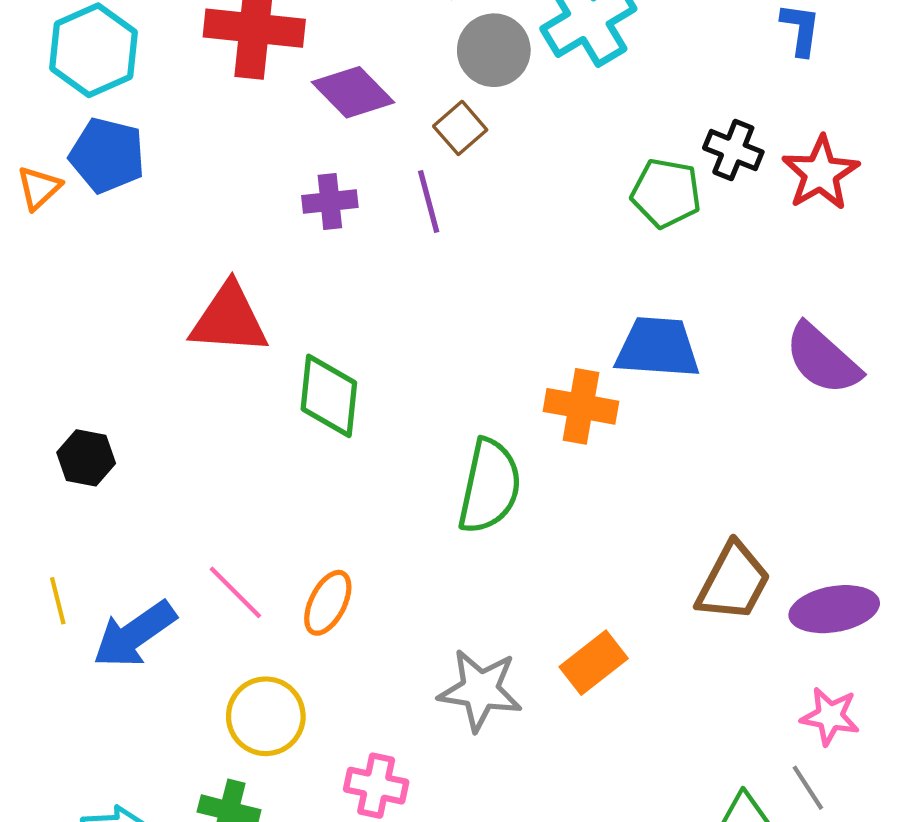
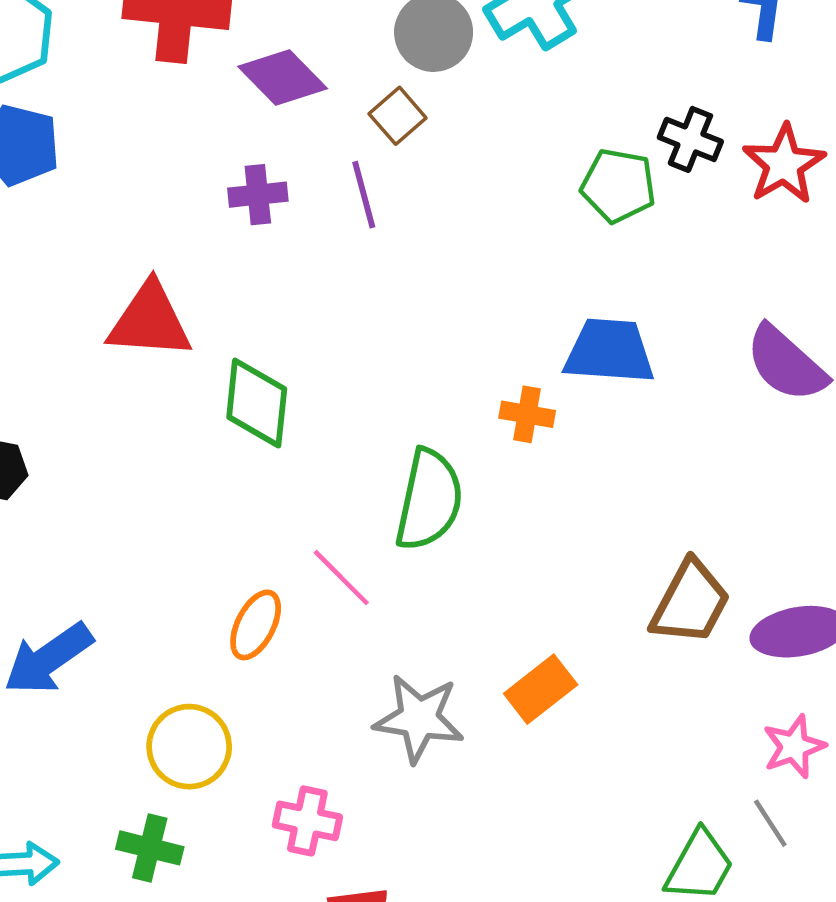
orange cross: (581, 406) -> (527, 414), size x0.7
pink line: (235, 592) -> (341, 578), moved
pink star: (830, 716) -> (794, 747), turned -30

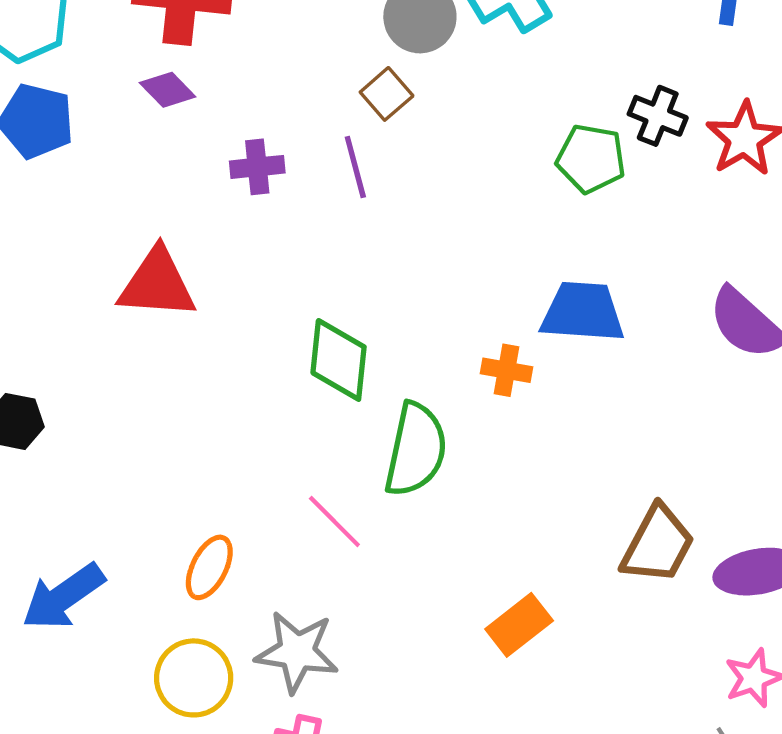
purple diamond: (283, 77) -> (168, 90), moved, size x0.7
green diamond: (257, 403) -> (339, 360), moved
orange ellipse: (256, 625) -> (209, 567), moved
gray star: (419, 718) -> (297, 652), moved

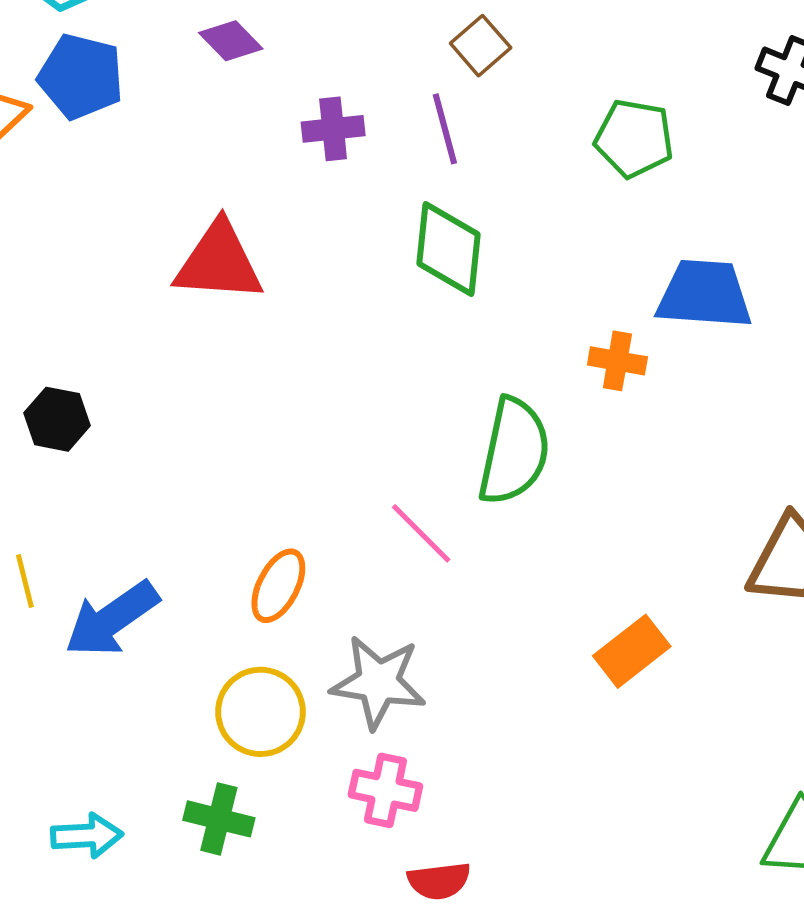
green pentagon: (591, 159) -> (634, 138), moved
green diamond: (339, 360) -> (448, 249), moved

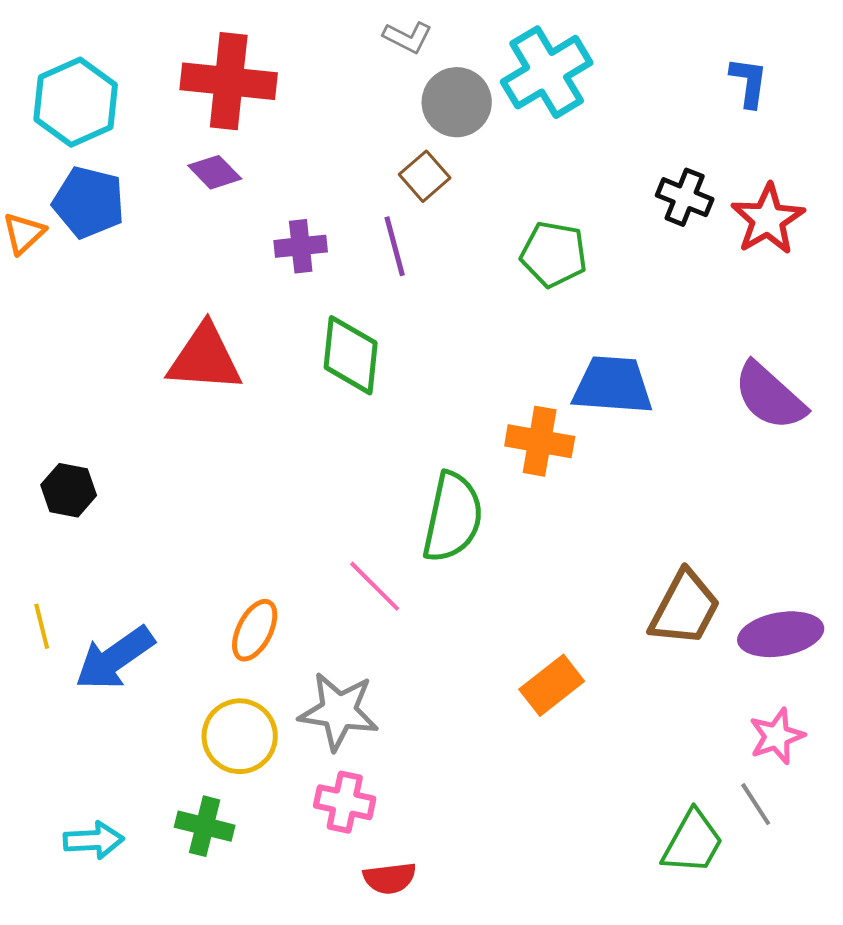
green diamond: (448, 249) -> (351, 355), moved
orange cross: (617, 361) -> (540, 441), size x1.4

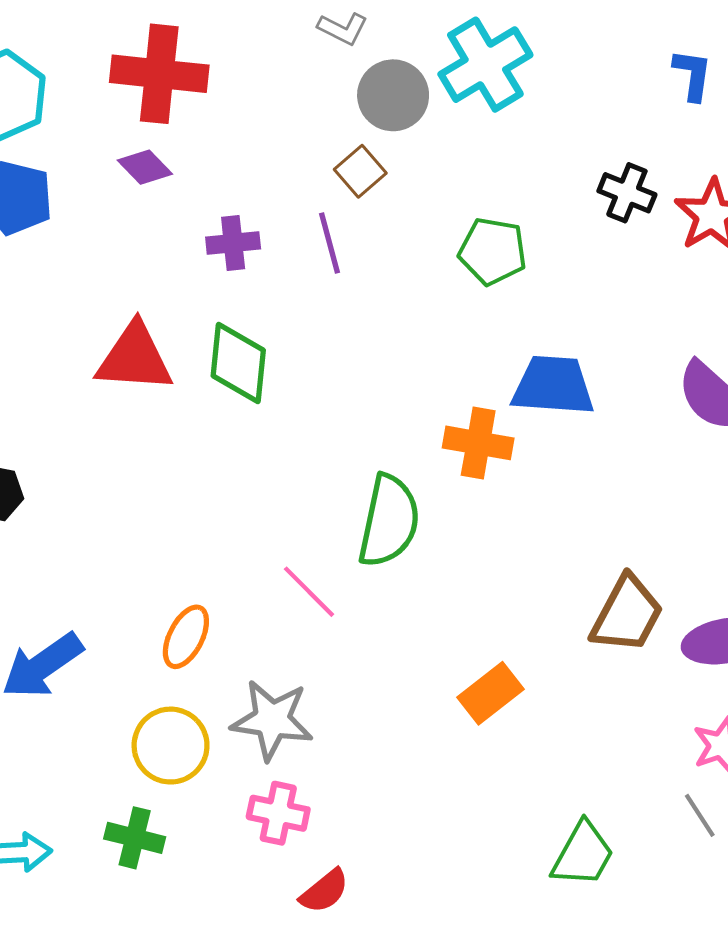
green diamond: (351, 355) -> (238, 363), moved
green trapezoid: (693, 842) -> (583, 854), moved
red semicircle: (390, 878) -> (324, 891), turned -32

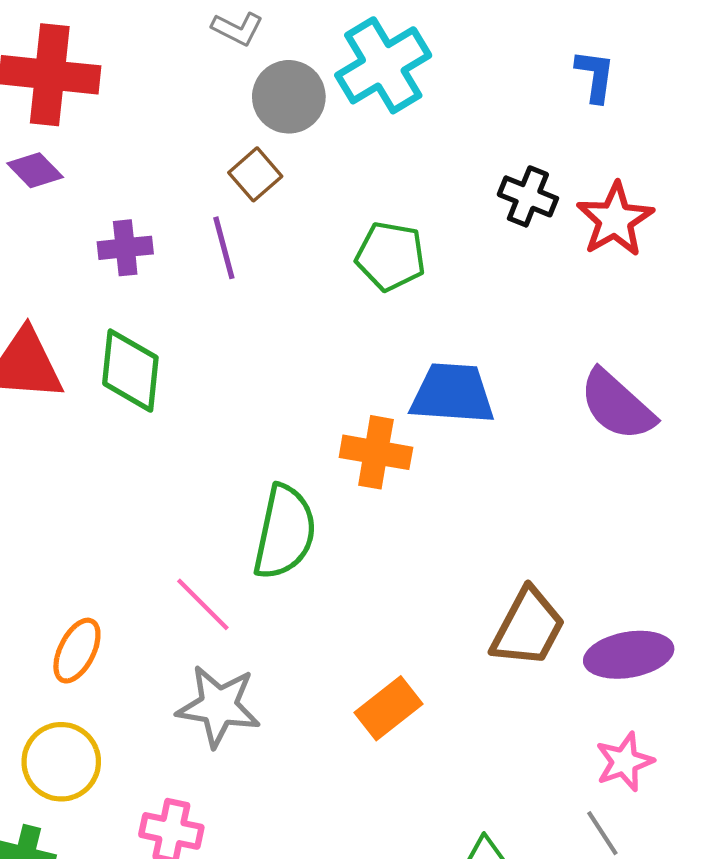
gray star: (272, 720) -> (219, 706), moved

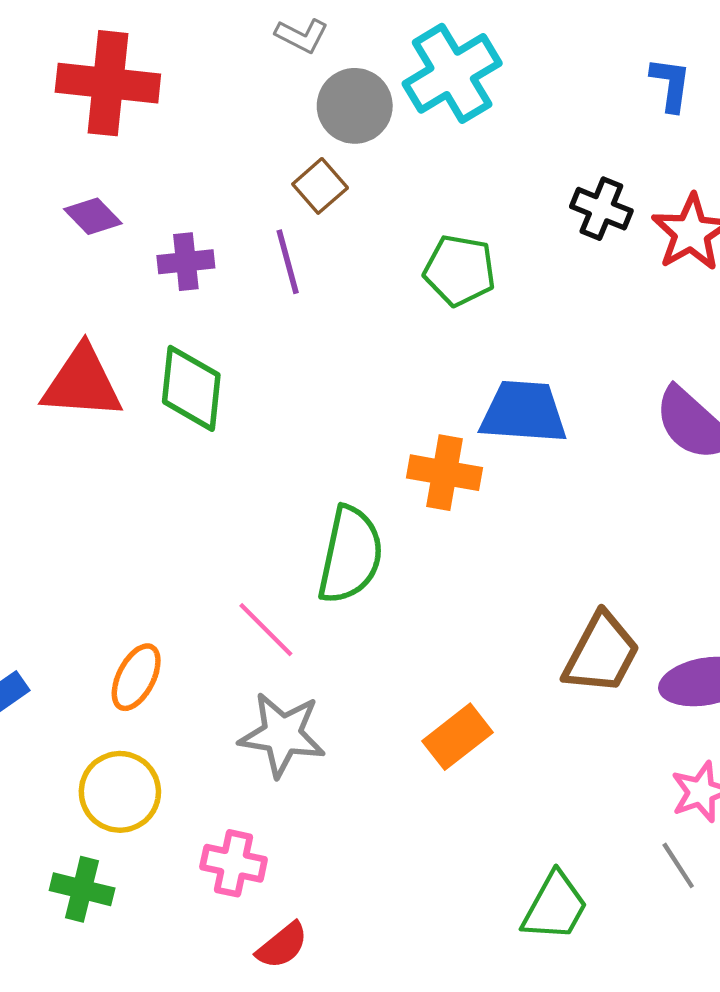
purple diamond: (35, 170) -> (93, 216), moved

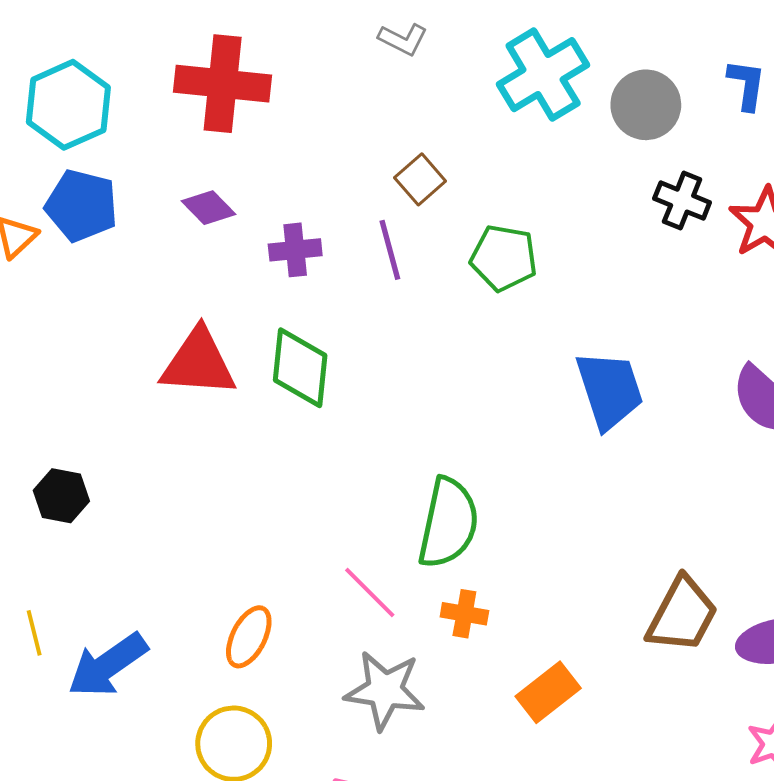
gray circle: (355, 106) -> (646, 105), moved
green pentagon: (460, 270) -> (504, 258), moved
blue trapezoid: (523, 412) -> (610, 390), turned 68
orange cross: (444, 473) -> (464, 614), moved, size x0.7

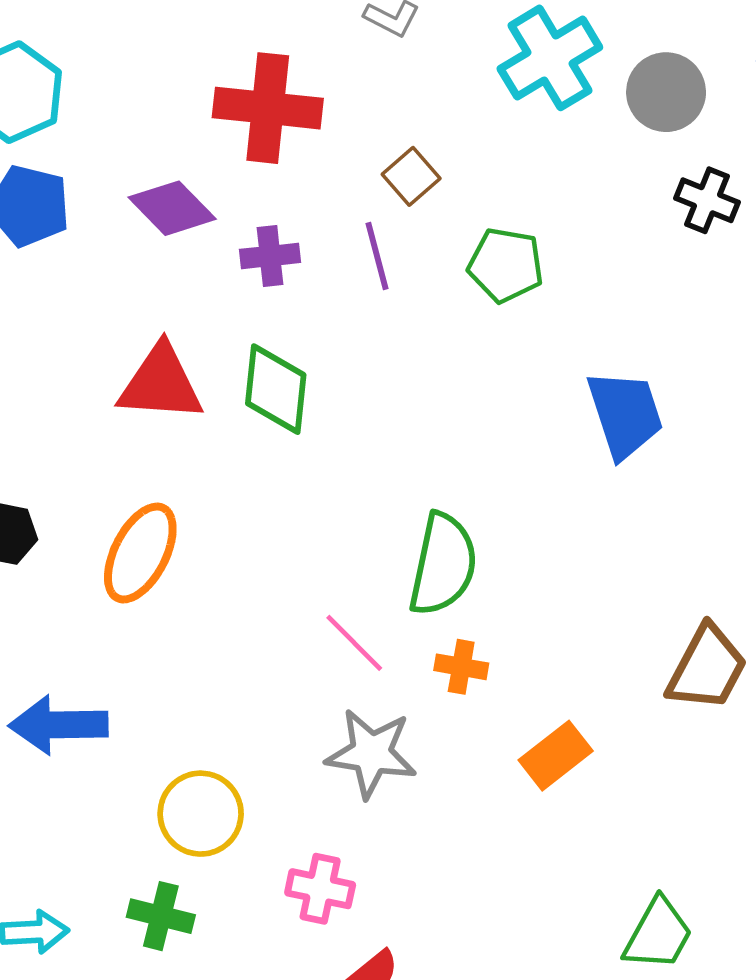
red cross: (223, 84) -> (268, 108), moved
purple diamond: (208, 208) -> (172, 208), size x1.4
orange ellipse: (249, 637) -> (140, 553), moved, size x1.4
blue arrow: (108, 665) -> (58, 725), turned 34

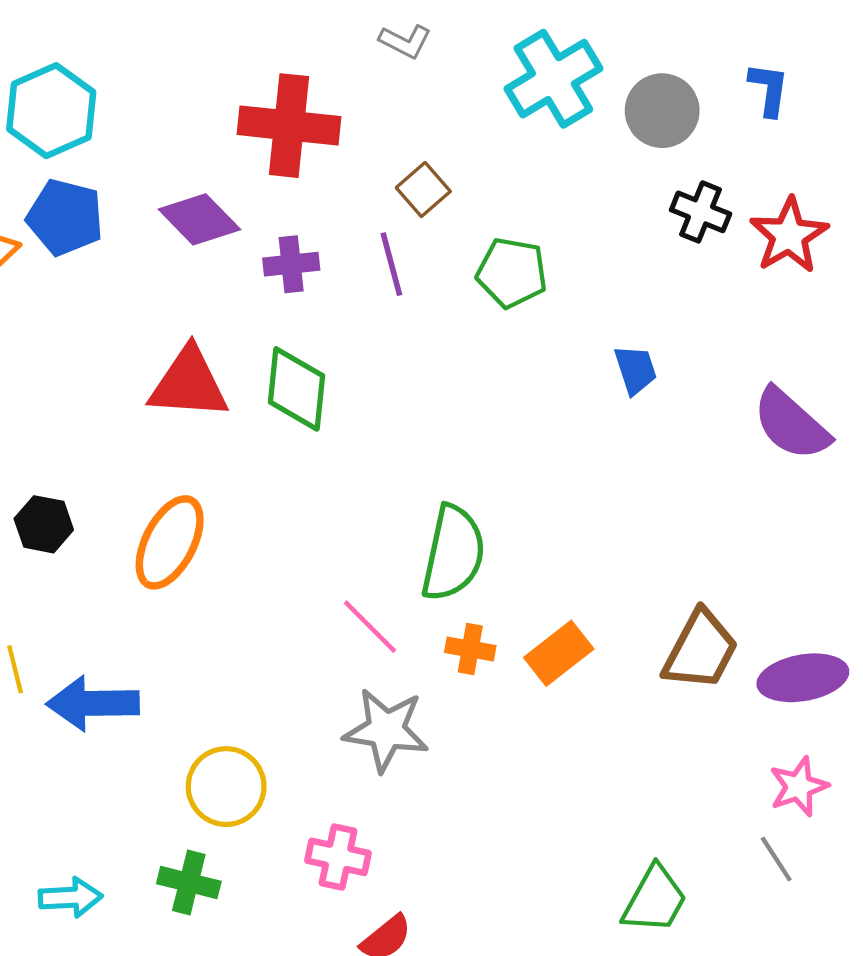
blue trapezoid: (625, 414) -> (635, 370), moved, size x0.6
orange rectangle: (556, 756) -> (559, 653), moved

